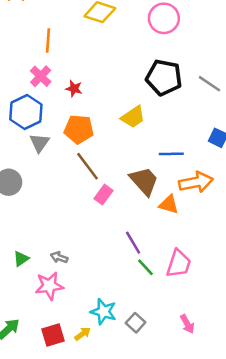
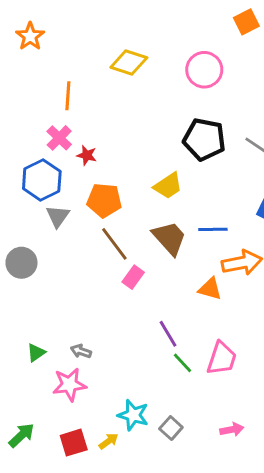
red star: (74, 89) -> (87, 155), moved
brown trapezoid: (144, 181) -> (169, 238), moved
pink arrow: (187, 324) -> (232, 430), turned -72

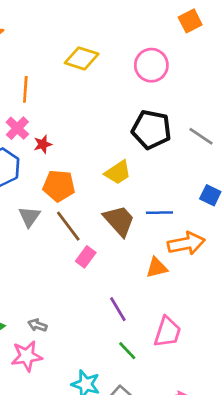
red star: (87, 155) -> (43, 144), turned -30
gray triangle: (58, 216) -> (29, 217), moved
orange triangle: (210, 289) -> (157, 268), turned -30
green line: (183, 363) -> (127, 351), moved

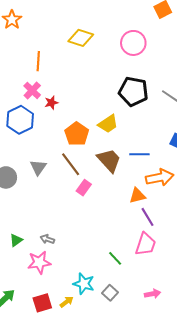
orange pentagon: (59, 186) -> (77, 134), moved, turned 30
gray triangle: (29, 217) -> (38, 167), moved
purple line: (118, 309) -> (147, 217), moved

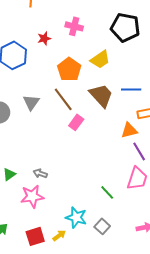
pink cross: (32, 90) -> (74, 26), moved, turned -30

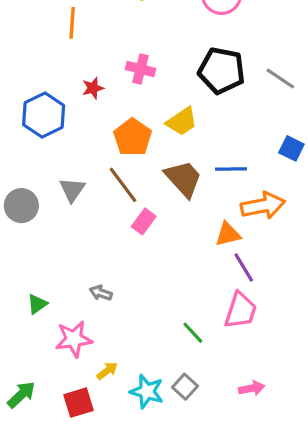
gray arrow: (40, 173) -> (101, 293), moved
cyan star: (76, 217) -> (147, 391), moved
yellow arrow: (59, 235) -> (107, 371), moved

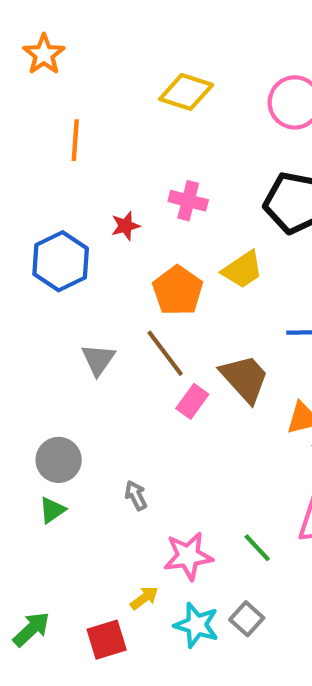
orange line: (72, 23) -> (75, 140), moved
brown trapezoid: (183, 179) -> (245, 378), moved
gray circle: (21, 206) -> (59, 460), moved
gray arrow: (101, 293) -> (136, 495), turned 45
pink star: (74, 339) -> (188, 556), moved

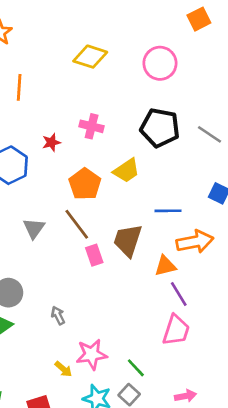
brown trapezoid: (245, 378) -> (128, 240), turned -120
pink rectangle: (192, 401) -> (94, 255), turned -55
green line: (257, 548) -> (136, 368), moved
yellow arrow: (144, 598) -> (63, 369), moved, turned 78

